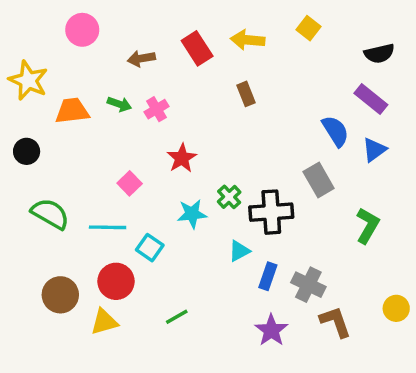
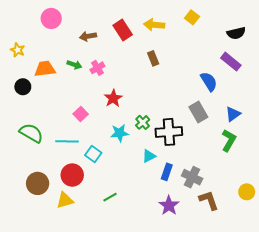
yellow star: (28, 80) -> (18, 50), size x0.6
blue triangle: (374, 150) -> (233, 114), moved
black circle: (27, 151) -> (23, 87), moved

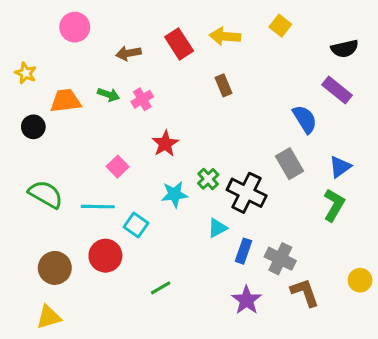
black cross: (169, 132) -> (247, 193), turned 30
yellow triangle: (65, 200) -> (49, 317), moved

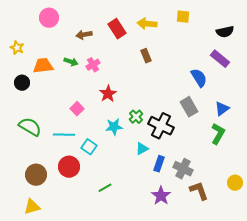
yellow square: (280, 26) -> (183, 17), turned -32

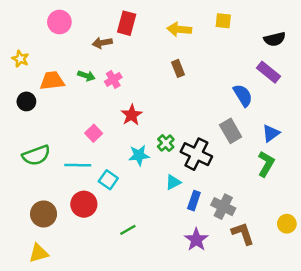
red rectangle: (117, 29) -> (127, 23), moved, turned 48
green semicircle: (30, 127) -> (36, 155), turned 130

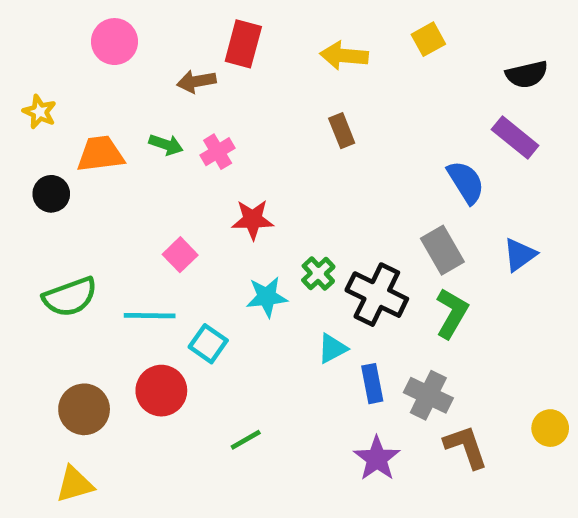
yellow square: (223, 21) -> (428, 39), turned -35
red star: (132, 115) -> (253, 220), turned 30
green L-shape: (266, 164) -> (452, 313), moved
blue rectangle: (194, 201) -> (372, 384), turned -30

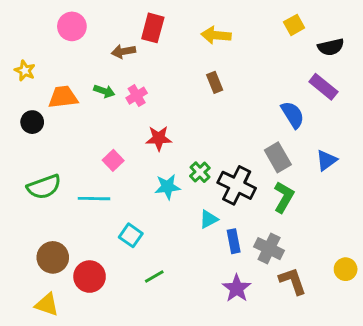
yellow square: (428, 39) -> (294, 25), moved
cyan square: (208, 344) -> (131, 235), moved
red circle: (161, 391) -> (90, 277), moved
yellow triangle: (75, 484) -> (47, 304), turned 35

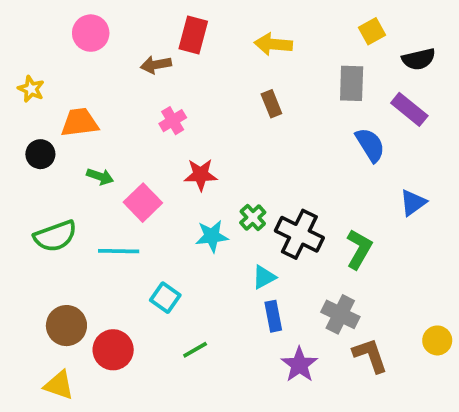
green arrow: (104, 91) -> (100, 177), moved
gray rectangle: (278, 157) -> (352, 83), moved, turned 32
pink square: (113, 160) -> (143, 203), size x1.4
blue rectangle: (234, 241) -> (273, 316), moved

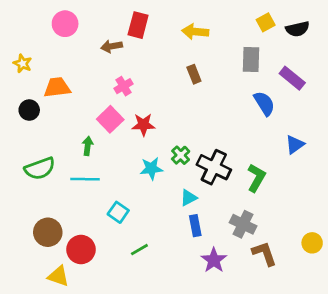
black semicircle: (419, 59) -> (298, 29), moved
green arrow: (100, 177) -> (88, 146), moved, turned -102
pink square: (143, 203) -> (110, 119), moved
yellow triangle: (59, 385) -> (58, 276), moved

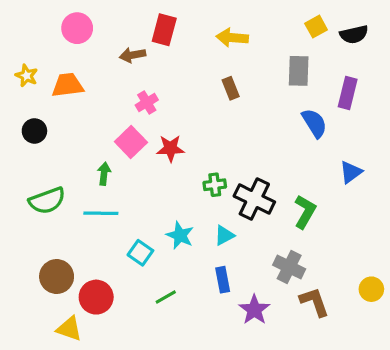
purple rectangle: (292, 78) -> (348, 93), turned 65
orange trapezoid: (57, 87) -> (68, 85), moved
green cross: (181, 155) -> (215, 185), turned 36
cyan star: (151, 168) -> (180, 235), moved, turned 30
blue rectangle: (195, 226) -> (223, 280), moved

